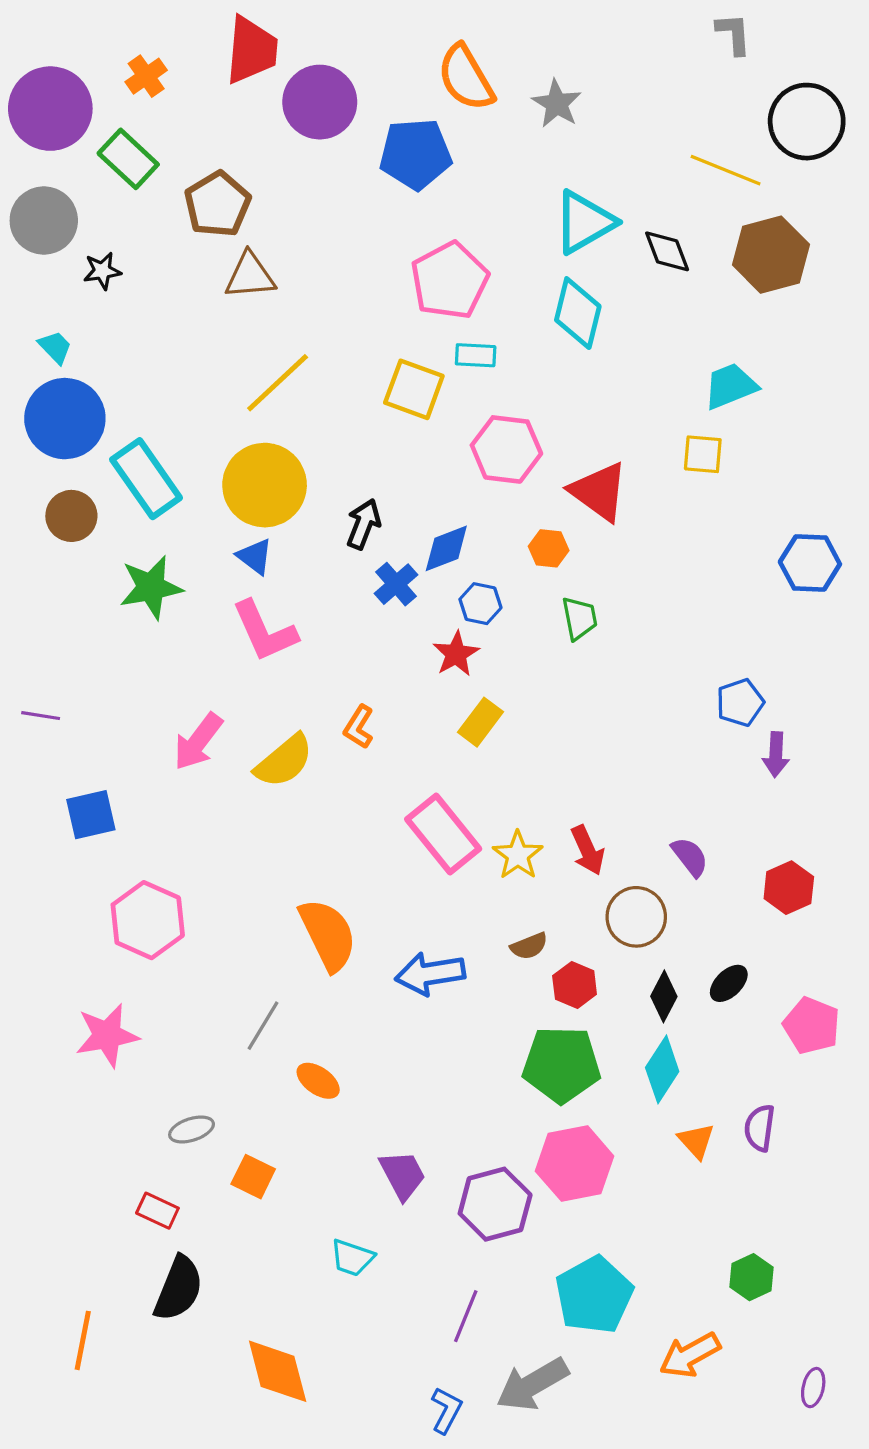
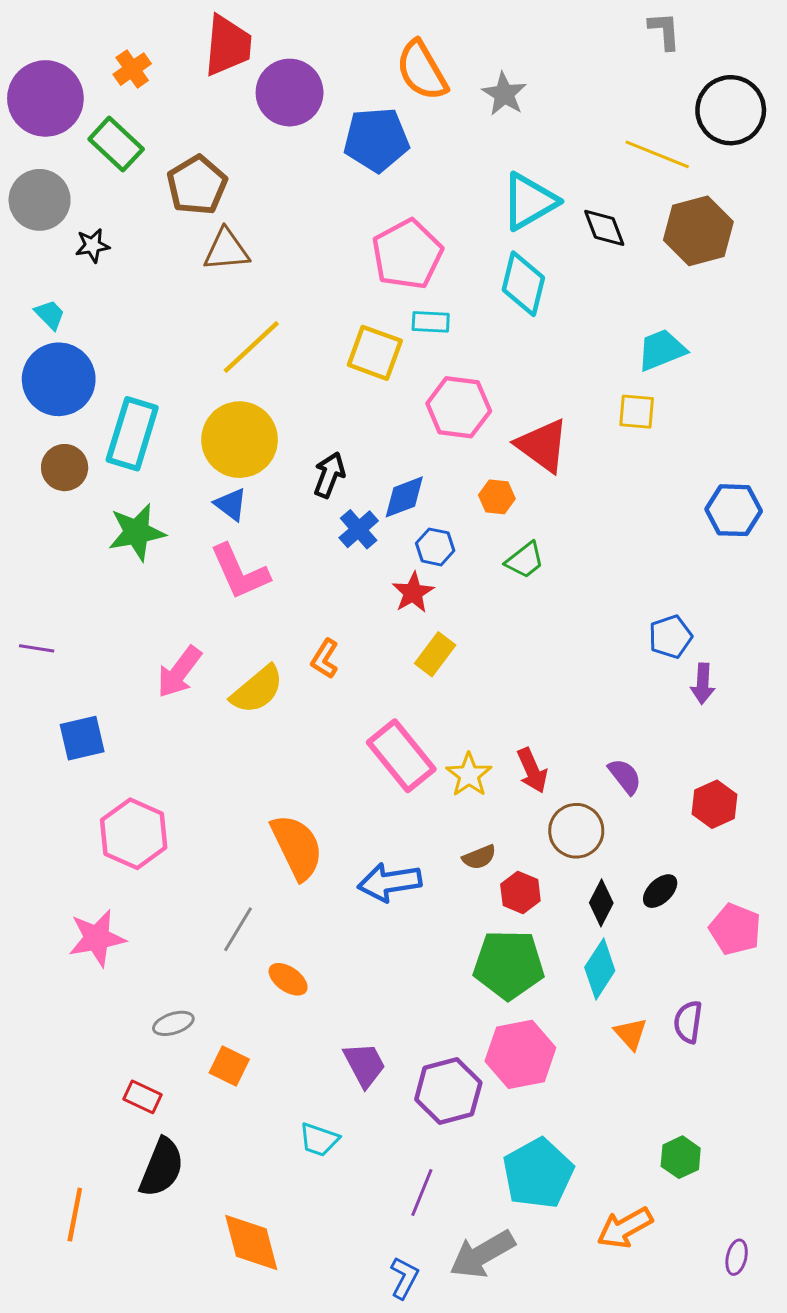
cyan rectangle: (146, 479) -> (132, 434), turned 52
green trapezoid: (579, 618) -> (525, 560), turned 63

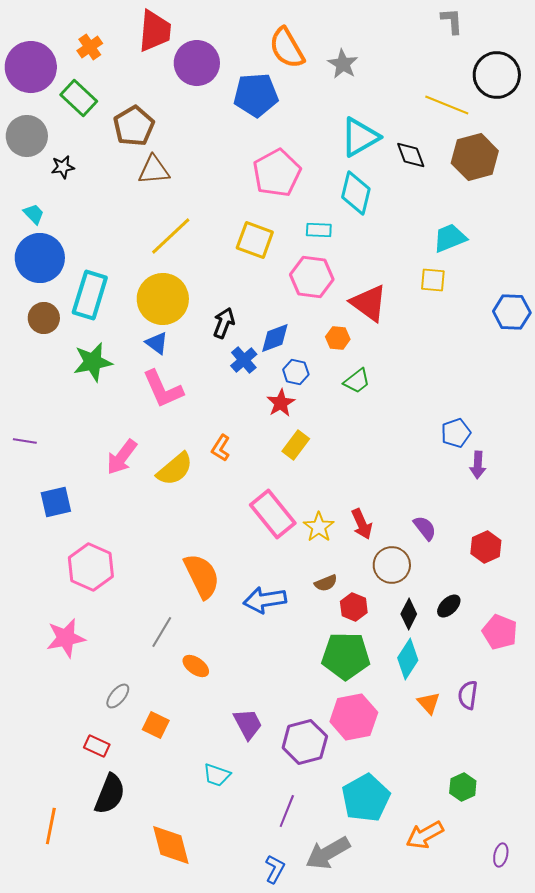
cyan rectangle: (431, 322) -> (319, 230), moved
blue hexagon: (734, 510) -> (512, 312), moved
gray ellipse: (173, 1023) -> (118, 696), turned -32

